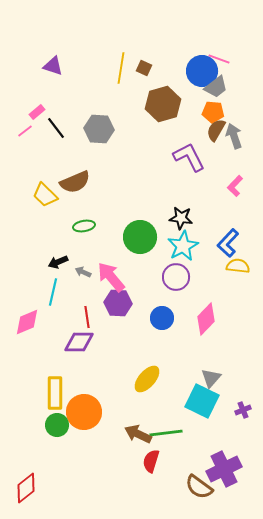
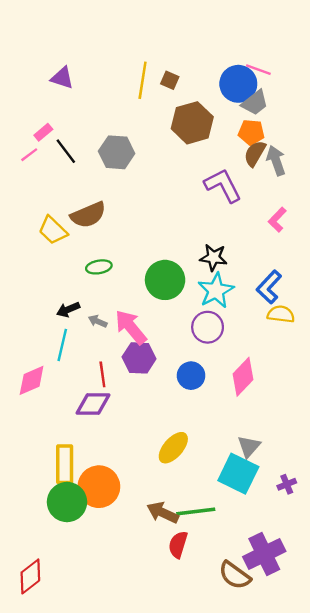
green circle: (57, 425) -> (67, 502), size x1.4

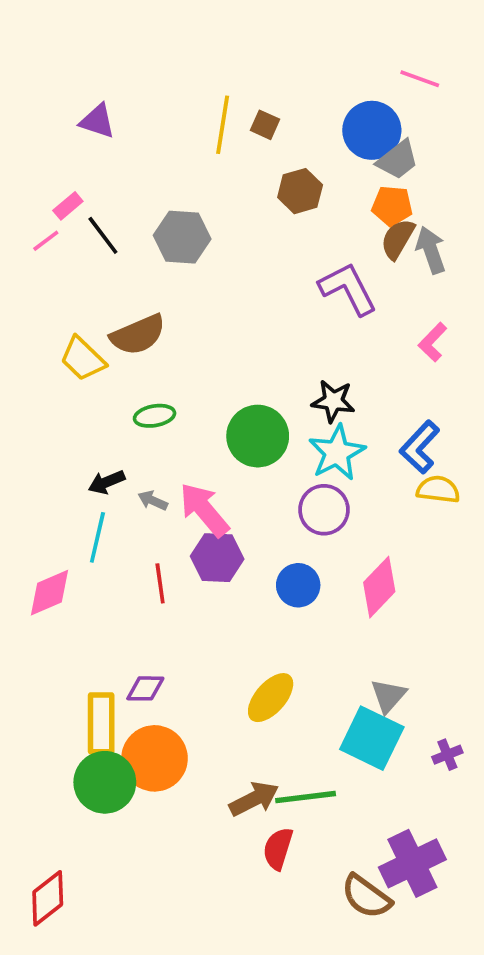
pink line: (258, 70) -> (420, 79), moved
brown hexagon: (192, 123) -> (300, 191), size x0.7
purple diamond: (93, 404) -> (145, 688), moved, size x0.7
brown arrow: (163, 513) -> (254, 799), turned 128

